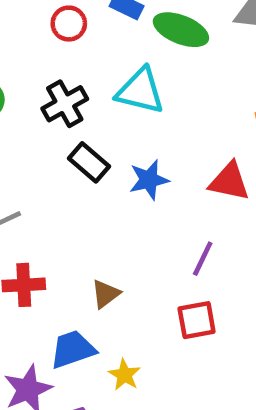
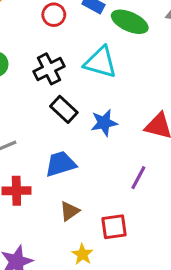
brown triangle: (106, 294) -> (70, 211), moved
red square: (197, 320) -> (114, 227), moved
blue trapezoid: (73, 349) -> (61, 164), moved

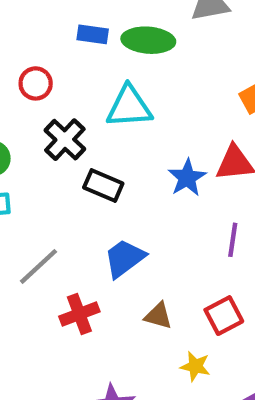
red circle: (54, 15) -> (36, 83), moved
blue star: (104, 123) -> (187, 178), moved
brown triangle: (70, 211) -> (158, 316), turned -50

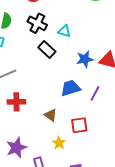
cyan triangle: (129, 107) -> (64, 31), moved, size x0.6
black cross: (65, 140) -> (37, 23), turned -36
blue trapezoid: (124, 258) -> (71, 88), moved

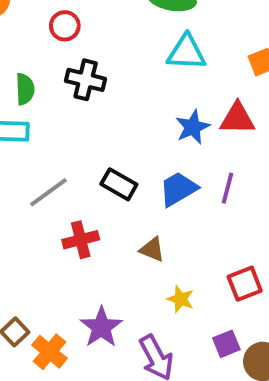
cyan triangle: (64, 31) -> (186, 53), moved, size x1.5
black rectangle: (47, 49) -> (119, 184), moved
red square: (79, 125) -> (245, 284), moved

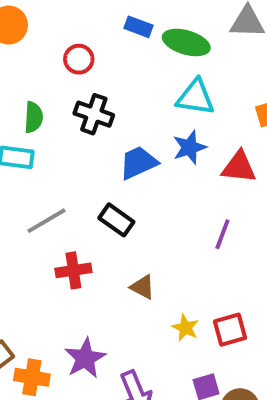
blue star: (193, 127) -> (189, 147), moved
blue trapezoid: (178, 189) -> (138, 163), moved
yellow star: (181, 299) -> (185, 328), moved
orange cross: (50, 352) -> (32, 377), turned -36

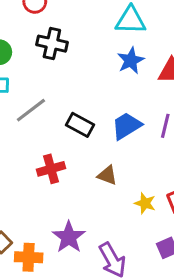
blue trapezoid: (138, 163) -> (127, 126), moved
gray line: (47, 221) -> (31, 110), moved

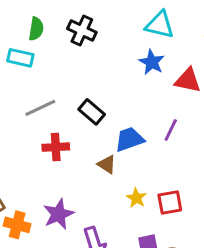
blue star: (131, 61) -> (152, 62), turned -30
gray line: (31, 110) -> (40, 108), moved
blue trapezoid: (127, 126) -> (129, 139), moved

